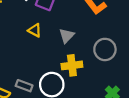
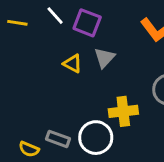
gray triangle: (67, 36) -> (104, 58), moved

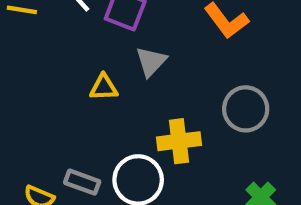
yellow triangle: (73, 63) -> (104, 87), moved, turned -30

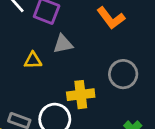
gray triangle: (151, 62) -> (63, 44), turned 35

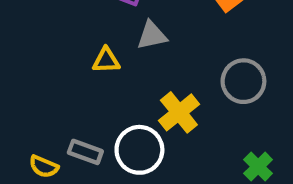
yellow cross: (81, 95) -> (179, 112), turned -32

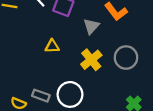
gray triangle: (152, 35) -> (91, 26), moved, turned -36
yellow cross: (179, 112) -> (91, 60), moved

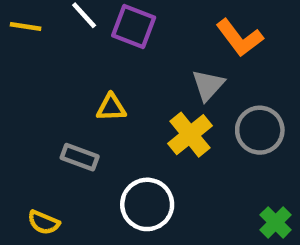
gray triangle: (91, 26) -> (208, 85), moved
gray rectangle: (41, 96) -> (80, 157), moved

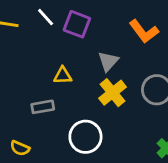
gray triangle: (208, 85) -> (108, 61), moved
gray rectangle: (80, 157) -> (43, 107), turned -30

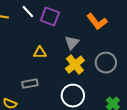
gray rectangle: (43, 107) -> (30, 84), moved
white circle: (85, 137) -> (73, 96), moved

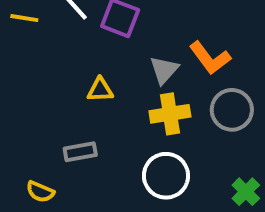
orange L-shape: (97, 22) -> (210, 58), moved
yellow cross: (75, 65) -> (170, 114), turned 30

